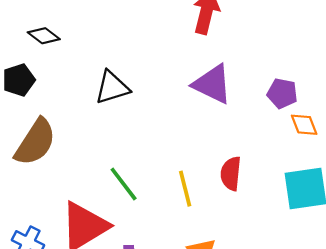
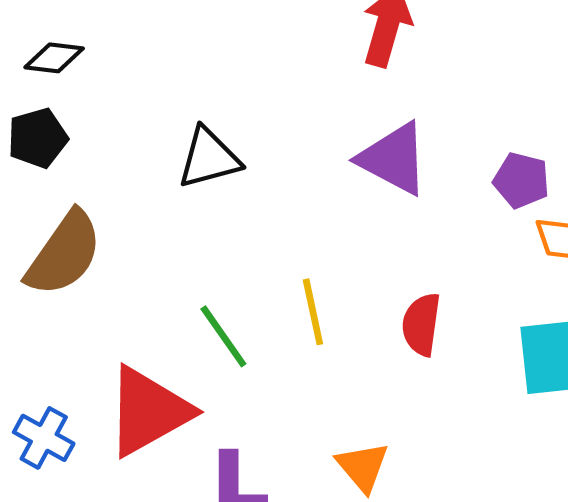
black diamond: (44, 36) -> (54, 58), moved, turned -32
yellow line: (185, 189) -> (313, 312), moved

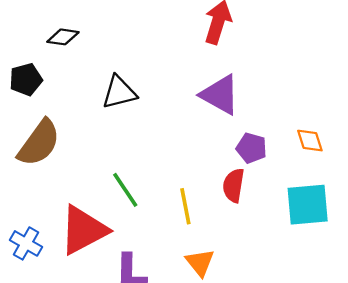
black diamond: (54, 58) -> (63, 37), moved
purple pentagon: (521, 180) -> (251, 148), moved
yellow line: (313, 312) -> (185, 206), moved

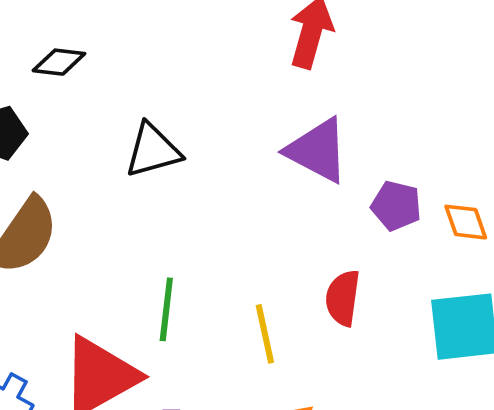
purple pentagon: (251, 148) -> (396, 206), moved
green line: (125, 190) -> (166, 309), turned 42

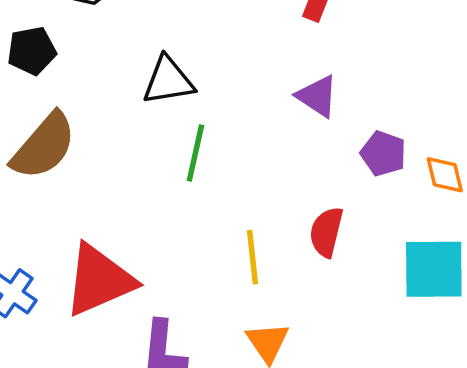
purple triangle: (317, 150) -> (317, 96), size x0.7
green line: (166, 309) -> (195, 153), moved

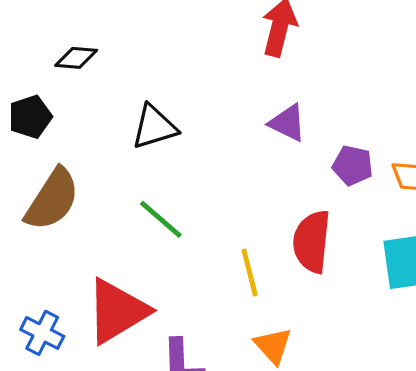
green line: (195, 153) -> (161, 219), moved, turned -54
red semicircle: (326, 232) -> (312, 242), size x1.4

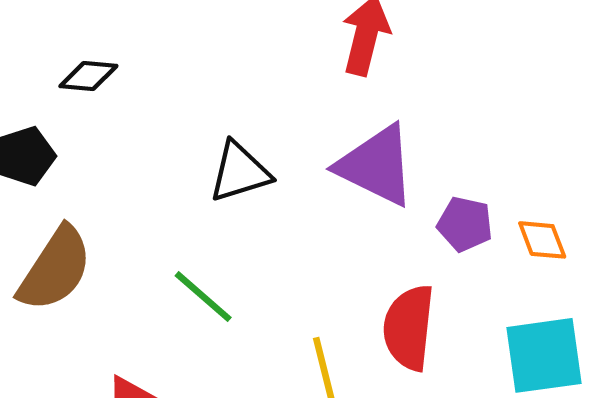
purple triangle: (287, 123) -> (376, 166), size x1.6
black triangle: (154, 127) -> (240, 172), moved

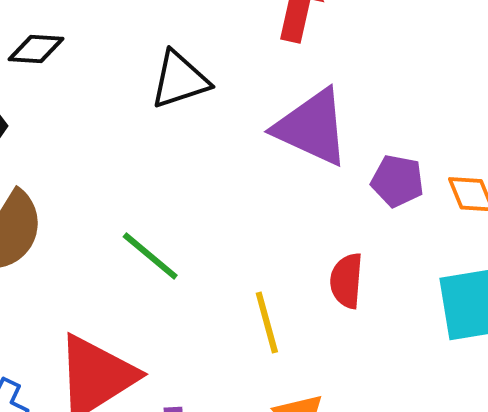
black triangle: (240, 172) -> (180, 80), moved
red semicircle: (409, 328) -> (347, 281), size x0.7

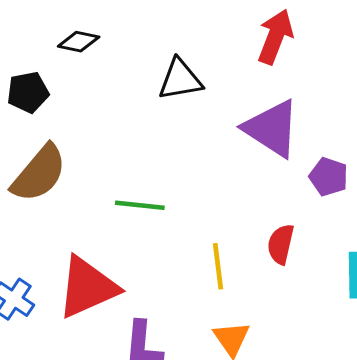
green line: (150, 256) -> (140, 205), turned -42

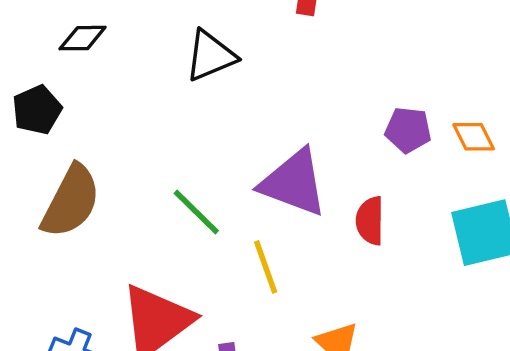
purple triangle: (272, 128) -> (294, 183), moved
green line: (140, 205) -> (196, 212), turned 51
yellow line: (218, 266) -> (266, 267), moved

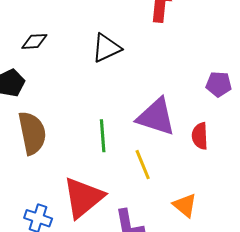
brown semicircle: (71, 201) -> (32, 133), turned -36
green line: (196, 212) -> (103, 136), turned 44

